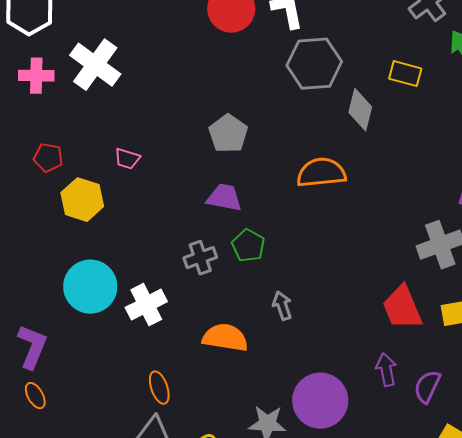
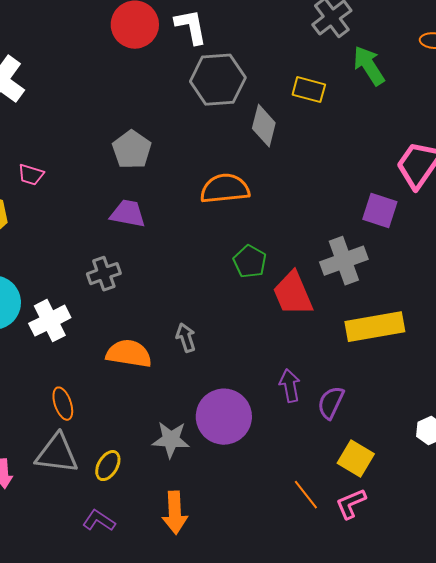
green pentagon: (248, 246) -> (250, 262), moved
gray arrow: (282, 306) -> (186, 338), moved
red trapezoid: (402, 308) -> (293, 294), moved

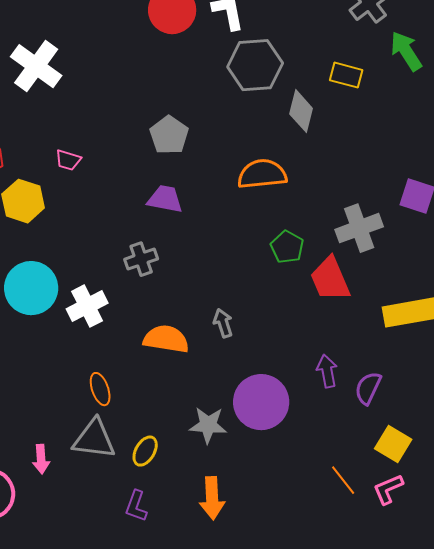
gray cross: (344, 261) -> (359, 228), moved
purple L-shape: (99, 521) -> (136, 506), turned -104

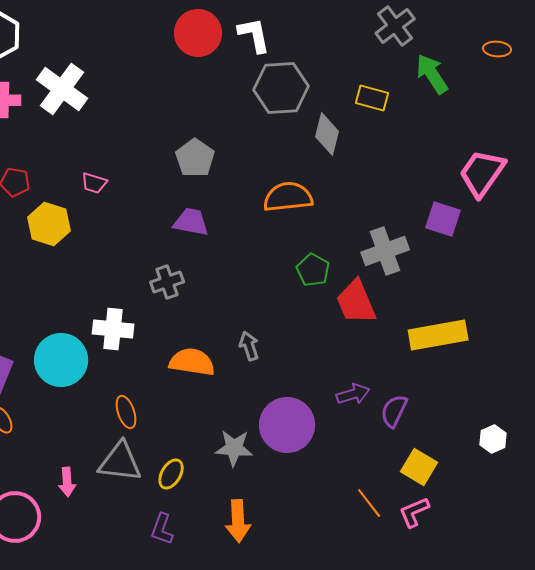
cyan circle: (31, 288) -> (61, 360), moved
white cross: (87, 306) -> (113, 329), turned 33
purple arrow: (327, 371) -> (353, 394), turned 84

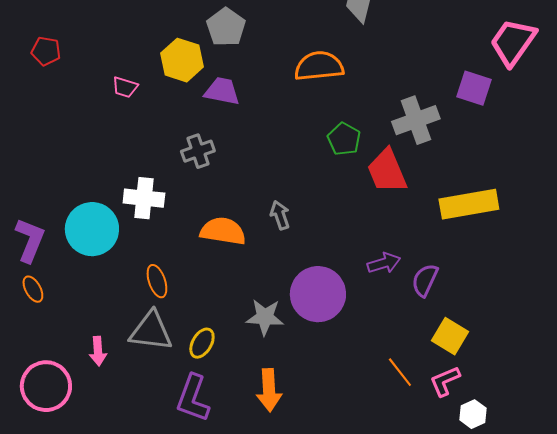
pink trapezoid: (94, 183) -> (125, 87), moved
yellow hexagon: (49, 224) -> (182, 60), moved
white hexagon: (493, 439) -> (473, 414), moved
purple L-shape: (162, 529) -> (193, 398), size x1.5

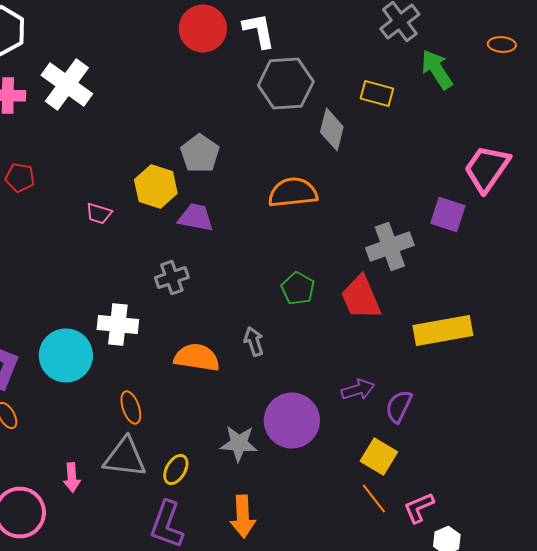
green pentagon: (344, 139) -> (298, 288), moved
yellow square: (450, 336) -> (379, 456), moved

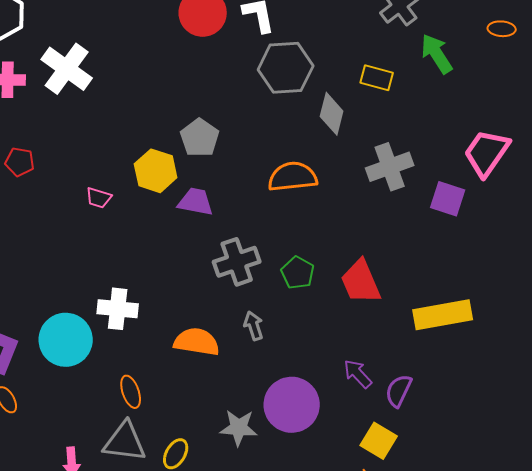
gray cross: (390, 246) -> (390, 167), moved
gray cross: (172, 278) -> (237, 262), moved, size x1.4
purple arrow: (358, 390) -> (358, 374), turned -116

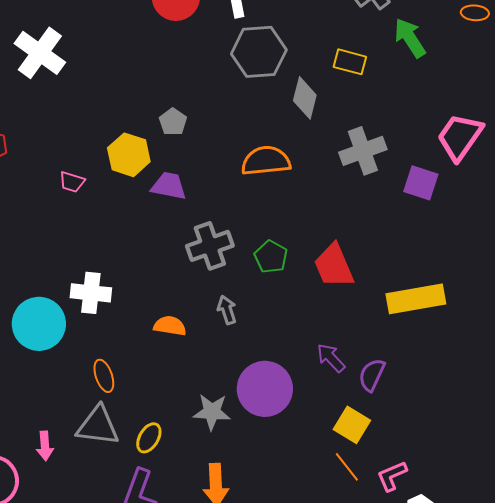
gray pentagon: (200, 138) -> (173, 122), size x0.7
orange semicircle: (197, 342) -> (170, 326), size x0.7

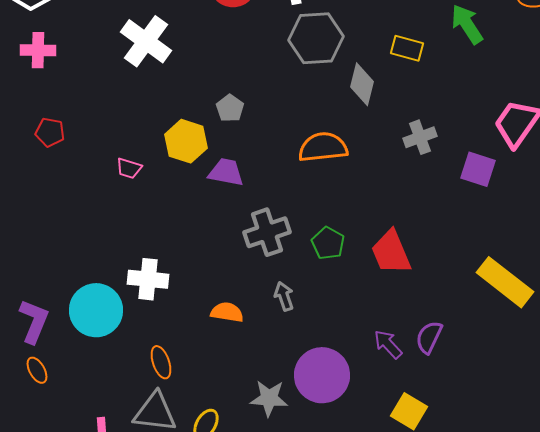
white cross: (40, 53) -> (146, 41), moved
gray cross: (363, 151) -> (420, 137), size x0.7
yellow rectangle: (416, 299) -> (505, 282), moved, turned 48
purple semicircle: (372, 375) -> (429, 337), moved

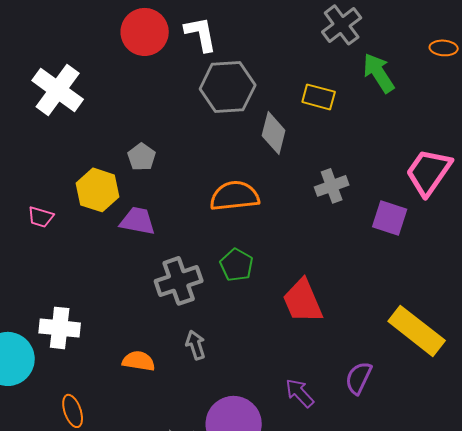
green pentagon: (328, 243) -> (237, 265), moved
purple semicircle: (429, 337) -> (359, 378), moved

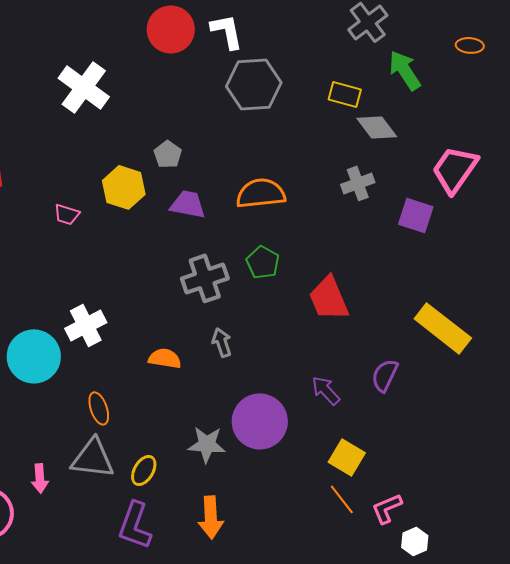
gray diamond: (274, 133) -> (377, 127), moved, turned -51
purple trapezoid: (138, 221) -> (188, 204), moved
white cross: (60, 328) -> (86, 325), turned -33

